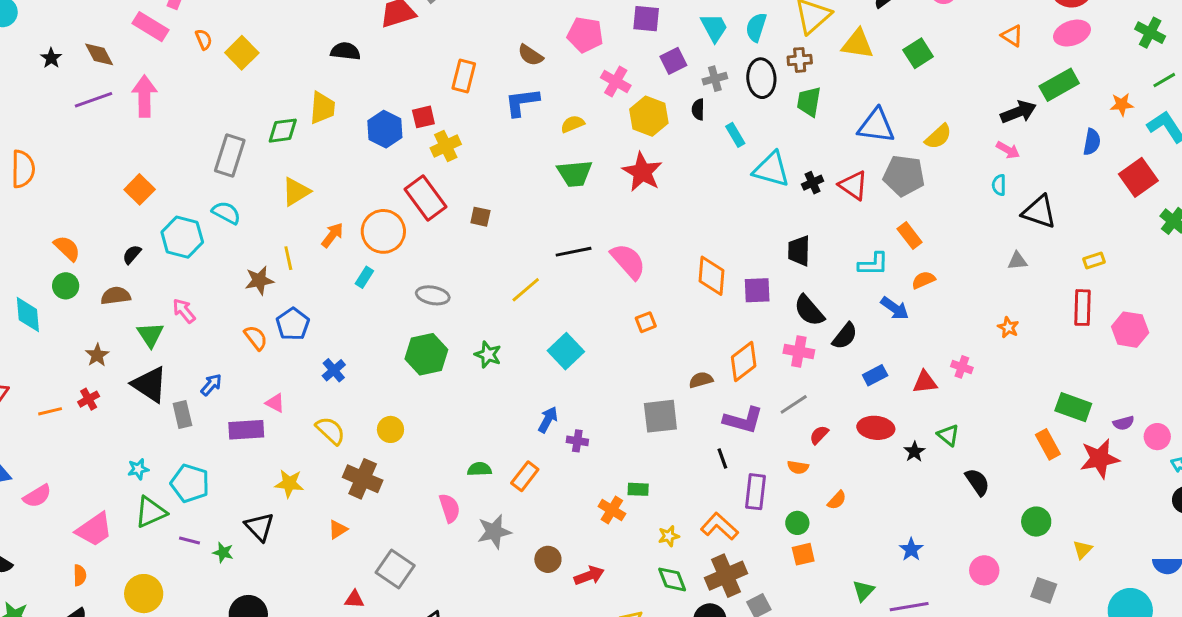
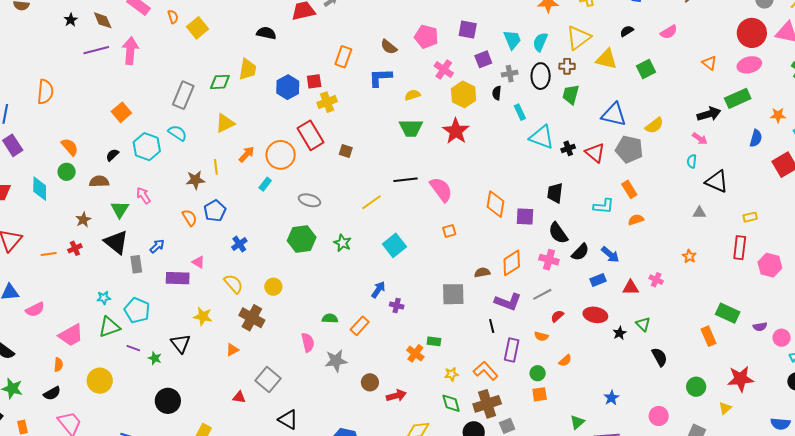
blue arrow: (895, 308) -> (610, 255), moved
red star: (1100, 459) -> (741, 379), moved

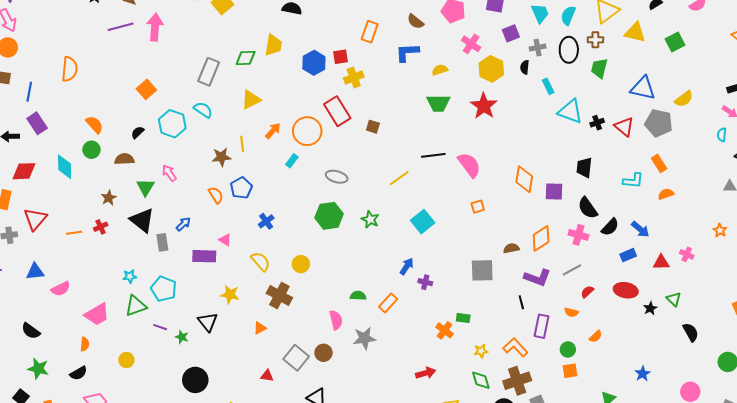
yellow circle: (100, 381) -> (126, 360), size x0.6
brown circle: (370, 382) -> (324, 353), moved

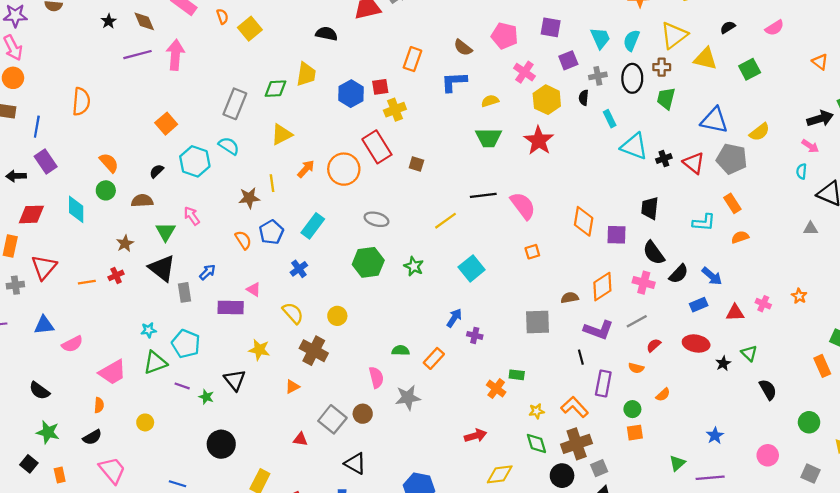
cyan rectangle: (292, 161) -> (313, 226), moved, size x1.6
orange star: (720, 230) -> (799, 296), moved

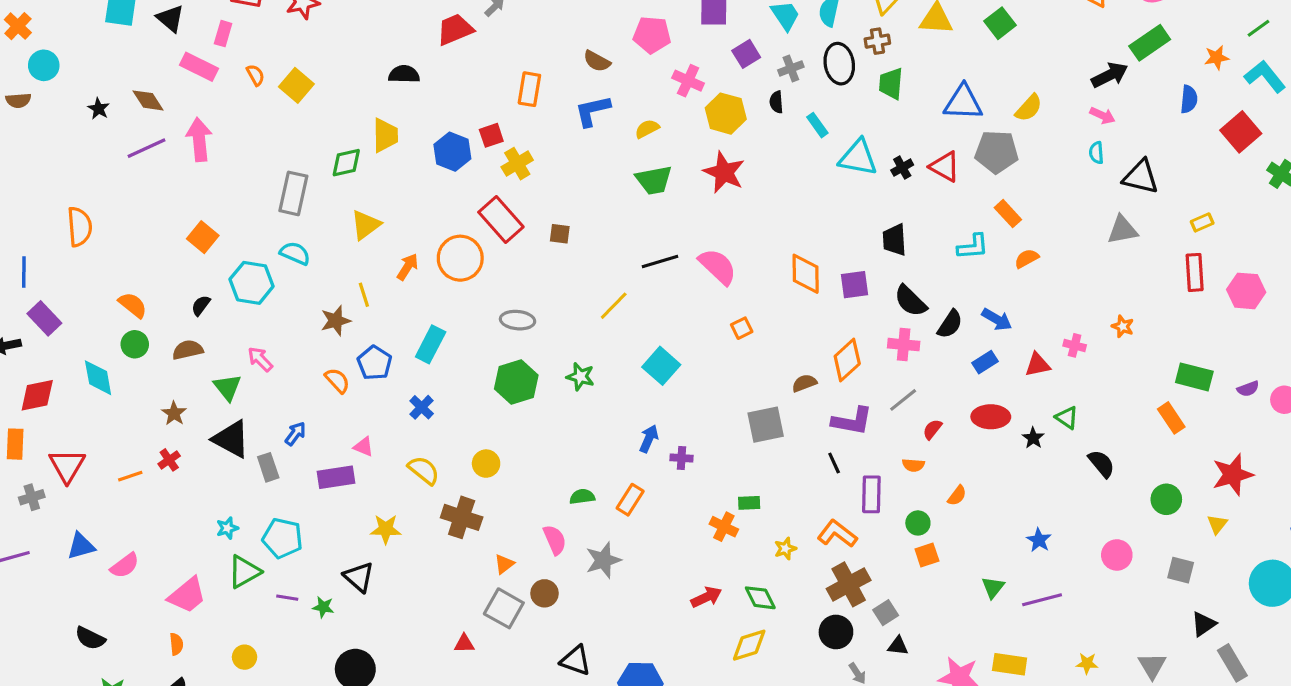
gray triangle: (811, 229) -> (1122, 230), size x1.5
orange triangle: (292, 387) -> (504, 564), moved
green diamond: (536, 443) -> (760, 598), moved
black triangle: (355, 464) -> (576, 660), moved

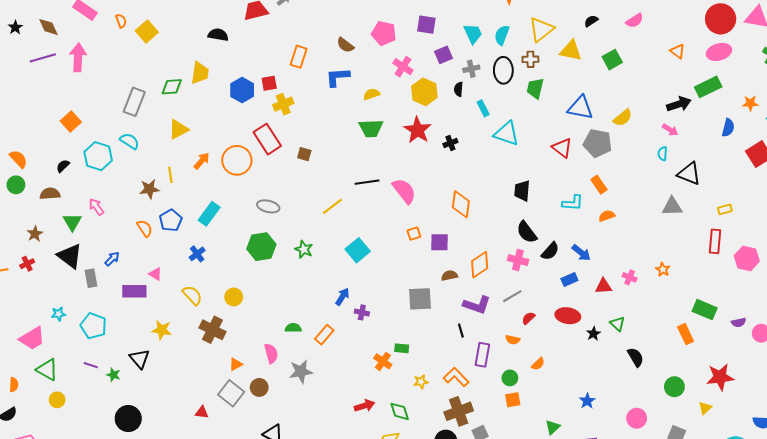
black cross: (902, 168) -> (450, 143), moved
purple square: (855, 285) -> (440, 242), moved
green triangle: (244, 572) -> (47, 370), moved, turned 50
pink trapezoid: (187, 595) -> (32, 338), moved

